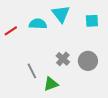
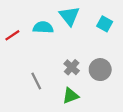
cyan square: (92, 21) -> (105, 24), turned 32
green triangle: (51, 84) -> (71, 96), moved

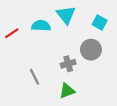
gray cross: (72, 67) -> (68, 64), turned 32
gray circle: (100, 70) -> (91, 50), moved

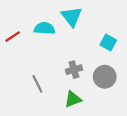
cyan square: (100, 22) -> (108, 43), moved
gray circle: (91, 50) -> (105, 77), moved

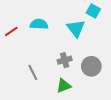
cyan triangle: (72, 17) -> (76, 28), moved
cyan square: (108, 43) -> (93, 11), moved

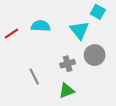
gray circle: (91, 66) -> (95, 55), moved

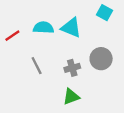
cyan triangle: (79, 30) -> (71, 28), moved, turned -30
gray line: (34, 77) -> (37, 66), moved

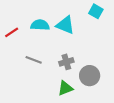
gray circle: (101, 59) -> (90, 76), moved
gray line: (37, 66) -> (34, 60), turned -42

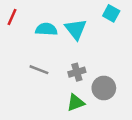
cyan triangle: (65, 25) -> (76, 29), turned 30
red line: (12, 32) -> (12, 17), moved, turned -32

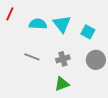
cyan square: (111, 13) -> (88, 32), moved
gray circle: (104, 88) -> (96, 60), moved

